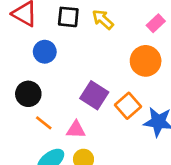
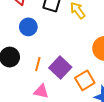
orange line: (44, 123) -> (38, 64), moved, turned 56

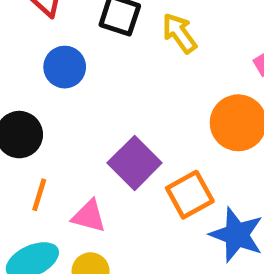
orange line: (38, 64) -> (39, 195), moved

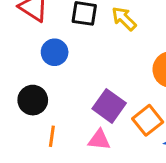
pink triangle: (89, 216) -> (99, 140), moved

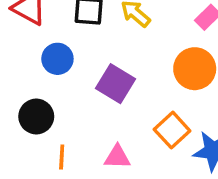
purple square: (109, 106) -> (115, 84), moved

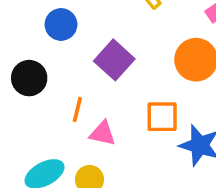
orange square: (172, 130) -> (162, 117), turned 32
orange line: (62, 157) -> (77, 109), moved

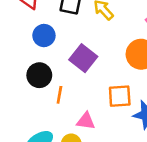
black circle: (29, 78) -> (39, 75), moved
pink triangle: (103, 133) -> (86, 121), moved

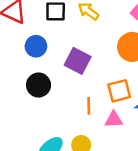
orange line: (59, 95) -> (89, 106), moved
pink triangle: (86, 121) -> (114, 120), moved

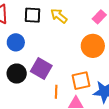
purple square: (78, 61) -> (41, 68), moved

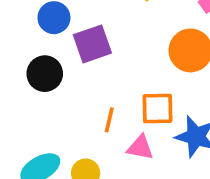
purple square: (41, 68) -> (92, 44), moved, turned 30

